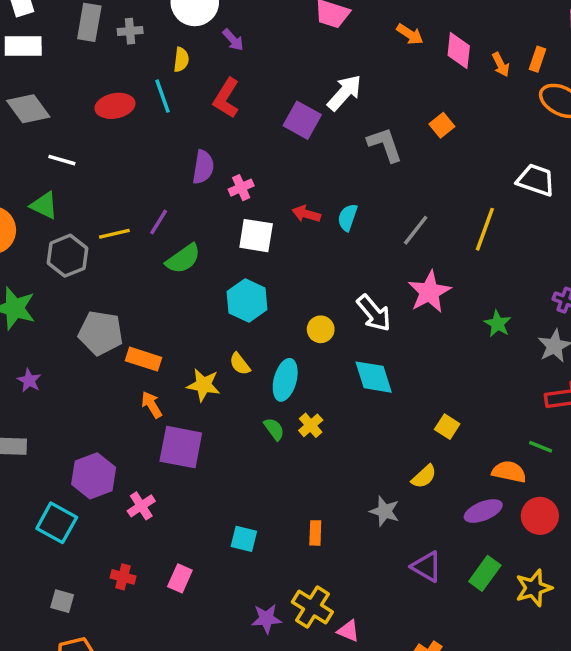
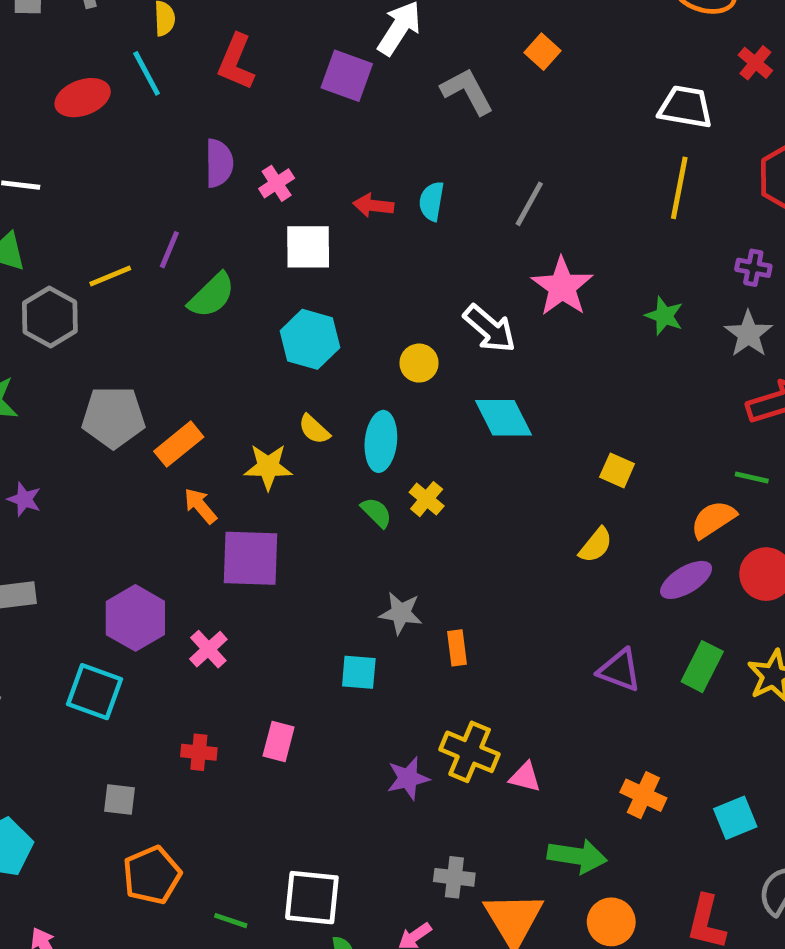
yellow line: (485, 229) -> (679, 188), moved
orange rectangle: (143, 359) -> (179, 444), turned -48
orange semicircle: (509, 472) -> (713, 519), turned -36
gray star: (385, 511) -> (401, 613), moved

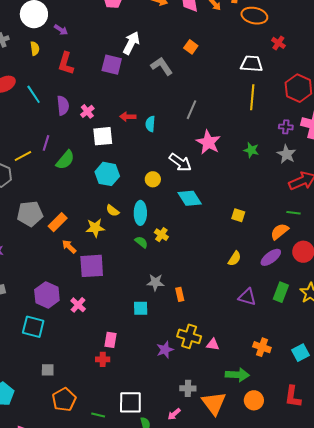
cyan line: (147, 73) -> (34, 94), moved
cyan semicircle: (432, 201) -> (150, 124), moved
yellow semicircle: (596, 545) -> (234, 259), moved
red cross: (199, 752) -> (103, 359), moved

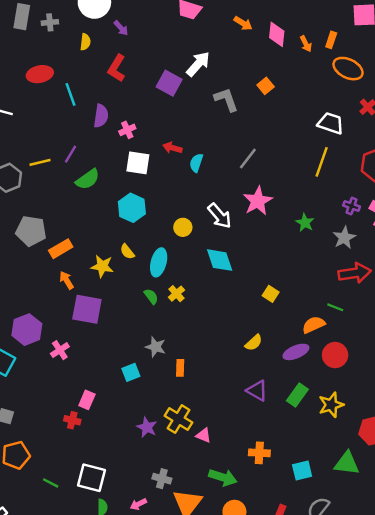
cyan square: (141, 308) -> (131, 372), turned -35
orange cross: (262, 347) -> (259, 453), turned -30
purple star: (165, 350) -> (147, 427), turned 30

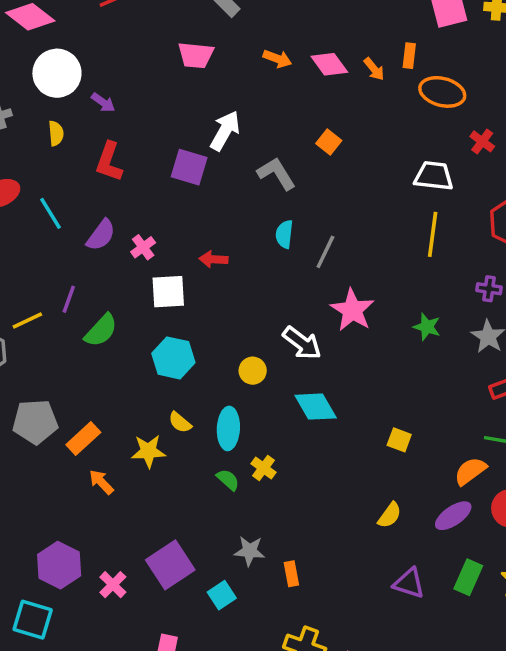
pink diamond: (277, 34) -> (329, 64), turned -30
purple semicircle: (101, 116) -> (101, 235), turned 40
cyan semicircle: (196, 163) -> (284, 234), moved
purple square: (87, 309) -> (170, 565), moved, turned -32

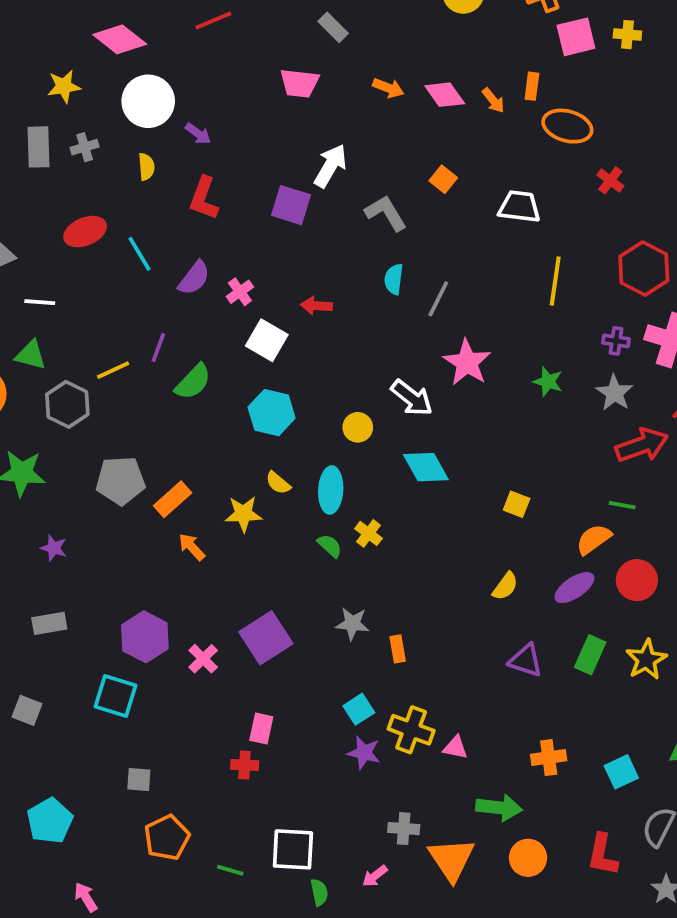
white trapezoid: (434, 176) -> (519, 207), moved
white square: (168, 292) -> (267, 340), turned 33
cyan square: (222, 595) -> (359, 709), moved

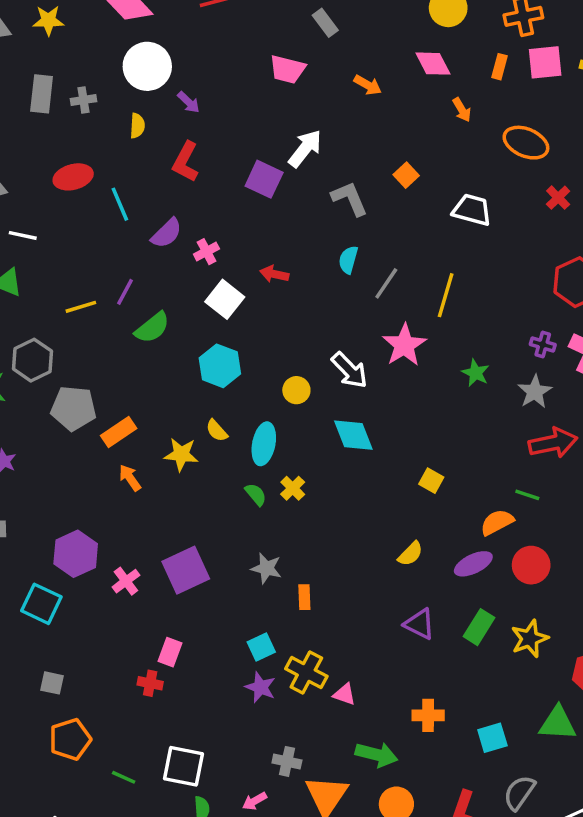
yellow star: (64, 86) -> (48, 20), moved
orange rectangle: (532, 86) -> (500, 67), moved
pink diamond: (445, 95) -> (433, 64), moved
yellow line: (555, 281) -> (446, 295), moved
gray hexagon: (67, 404) -> (32, 360), moved

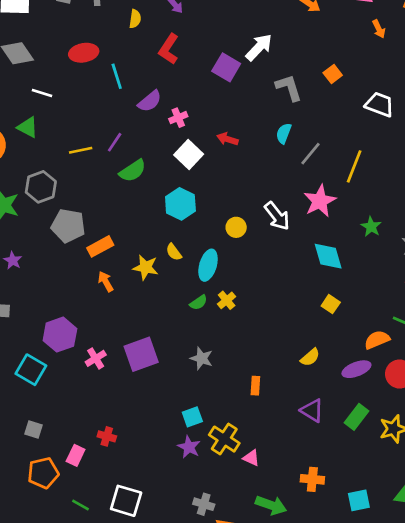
cyan diamond: (353, 435) -> (328, 256), moved
green semicircle: (256, 494) -> (199, 302), turned 90
orange rectangle: (304, 597) -> (255, 386), moved
pink rectangle: (170, 652) -> (76, 455), moved

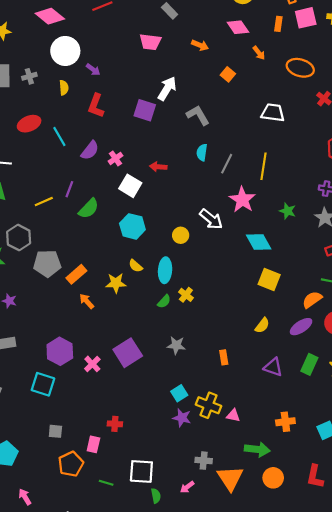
orange square: (333, 74) -> (228, 74), moved
yellow square: (331, 304) -> (269, 280), size x1.5

